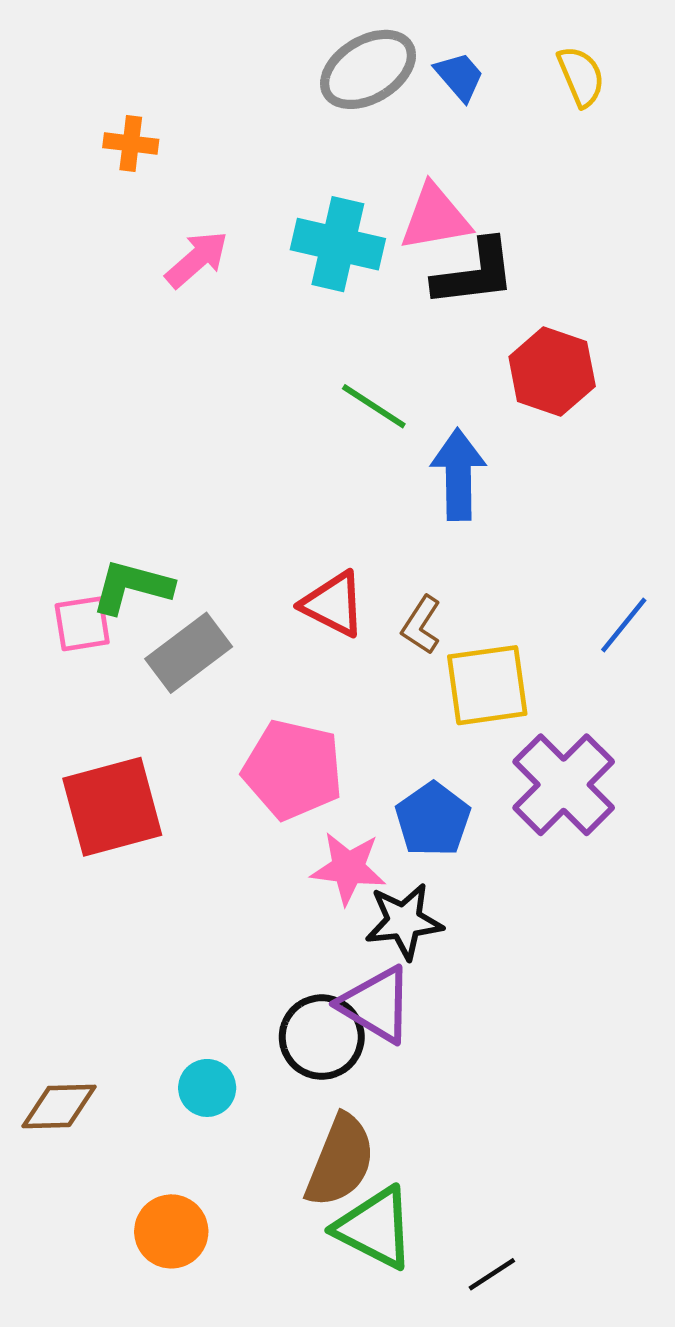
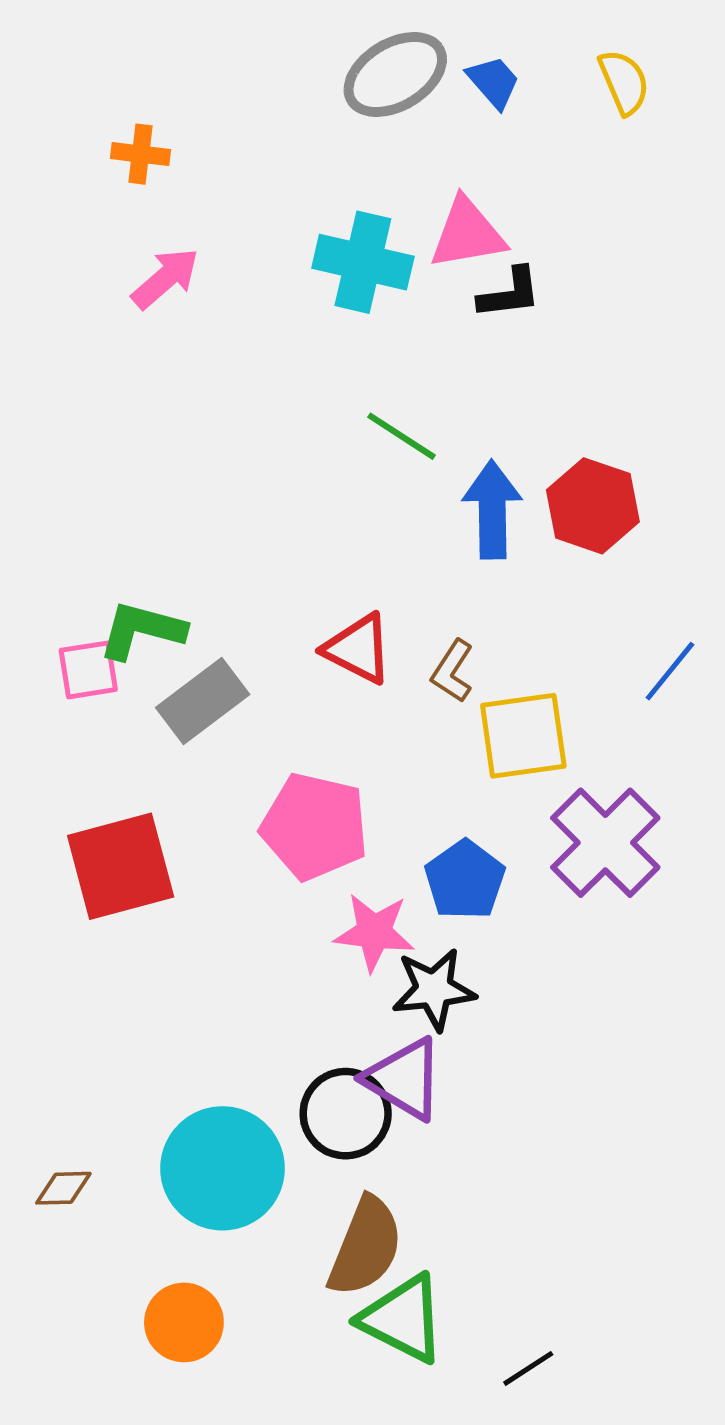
pink arrow: (197, 259) -> (165, 278), moved
black L-shape: (475, 273) -> (510, 293), size x0.7
red hexagon: (552, 372) -> (593, 506), moved
cyan circle: (207, 1088) -> (223, 1168), size x2.0
brown diamond: (59, 1106) -> (63, 1188), size x0.7

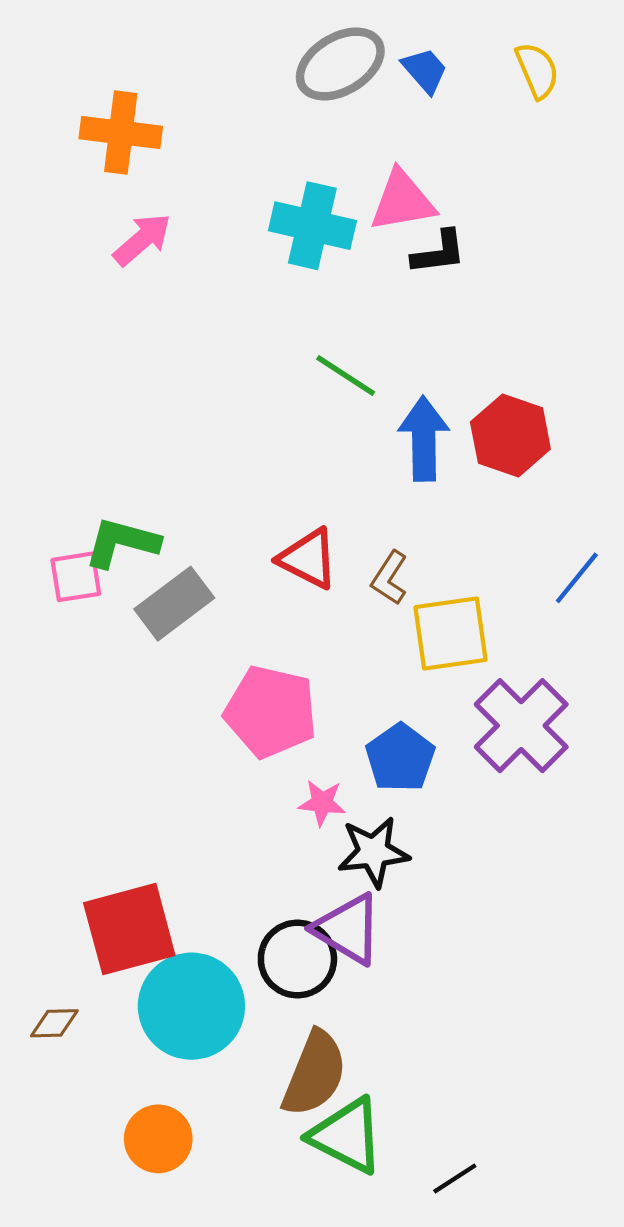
orange cross: (140, 154) -> (121, 133), size x1.6
red square: (121, 866) -> (129, 929), moved
pink star: (374, 932) -> (322, 803), size x0.7

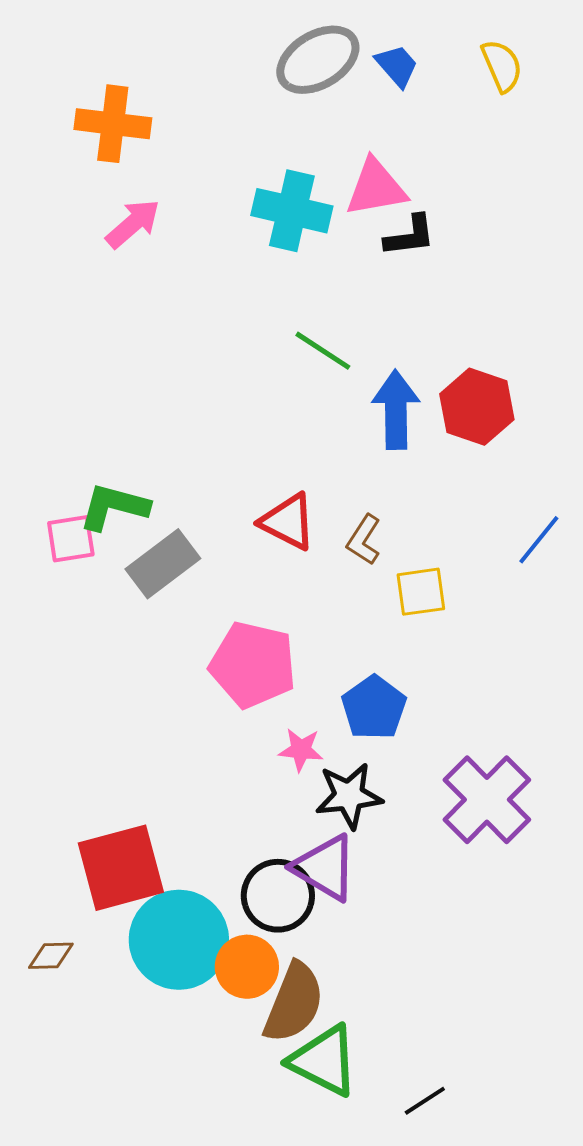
yellow square: (451, 634) -> (421, 592), size x0.7
purple cross: (521, 726) -> (487, 800), moved
orange circle: (158, 1139) -> (247, 967), moved

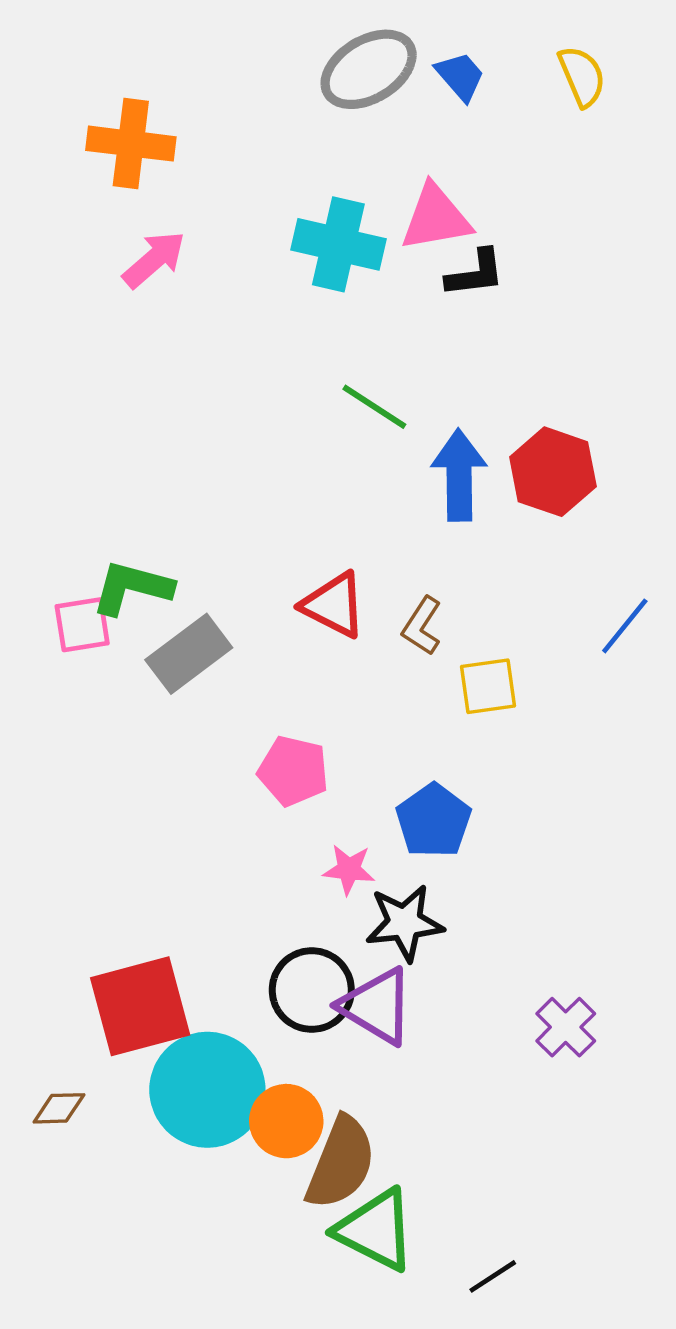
pink pentagon: (253, 665) -> (293, 771), size x0.7
purple cross: (487, 800) -> (566, 1027), moved, size x0.6
black circle: (278, 896) -> (312, 990), moved

